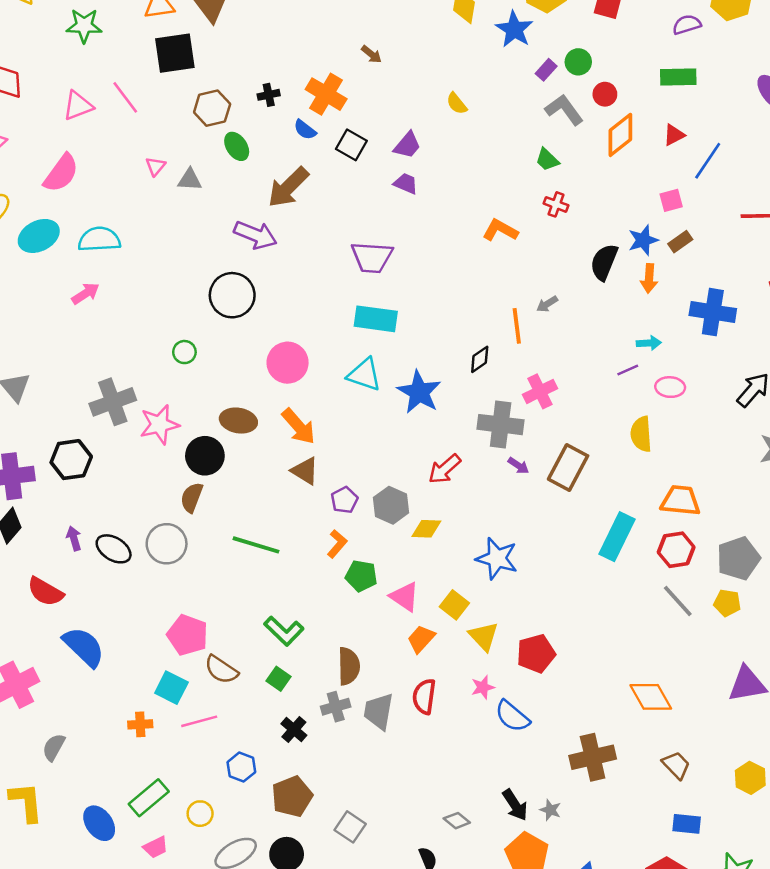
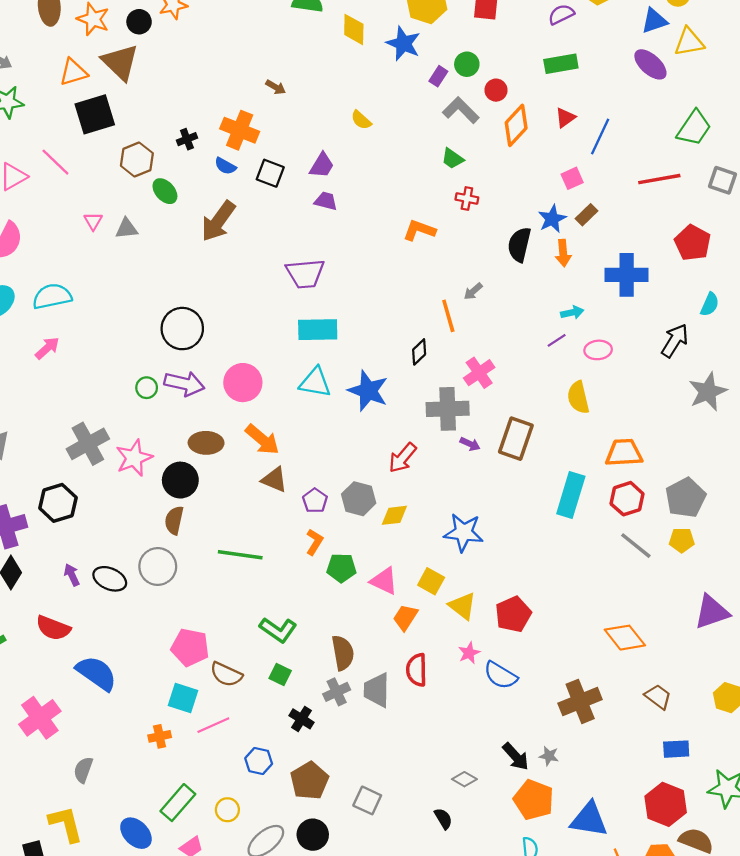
purple arrow: (255, 235) -> (184, 384), moved

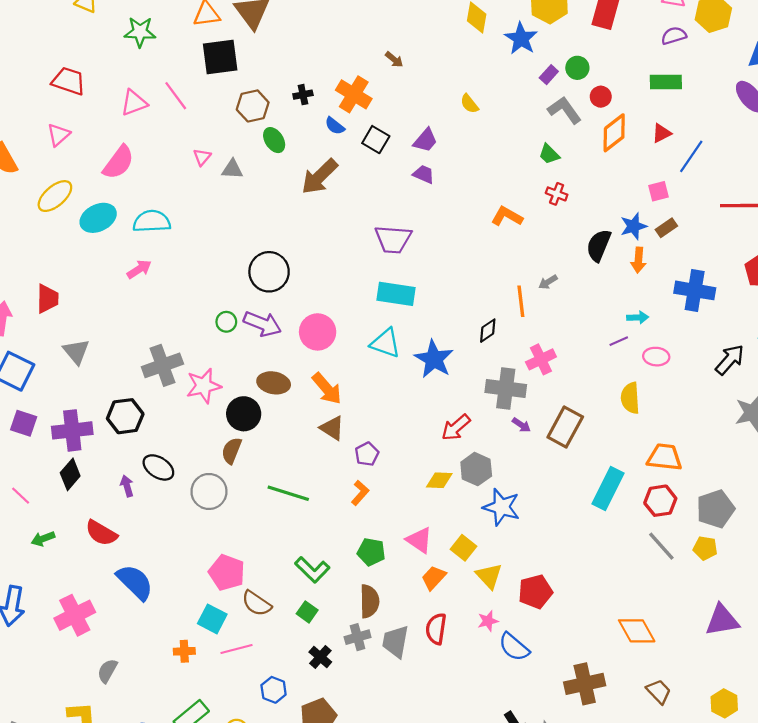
gray hexagon: (359, 499) -> (476, 469), moved
green pentagon: (341, 568) -> (371, 552), moved
black ellipse: (110, 579) -> (158, 467), moved

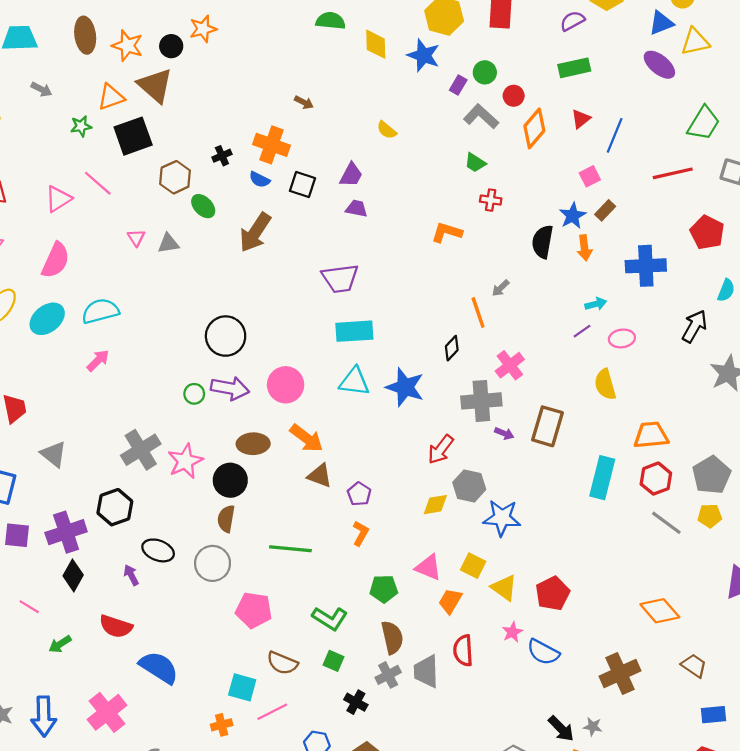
green star: (140, 32) -> (81, 126), moved, size x0.7
pink pentagon: (227, 573) -> (254, 610), moved

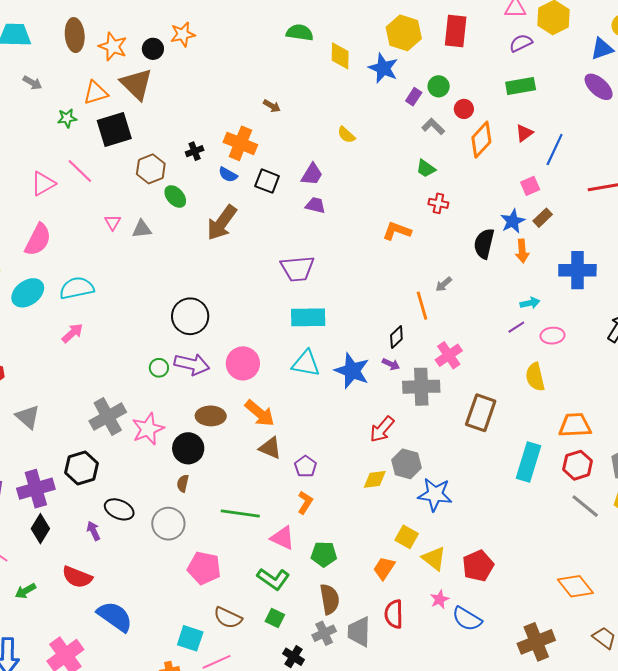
gray L-shape: (481, 116) -> (433, 126), size x0.7
purple arrow: (504, 433) -> (391, 364), moved
brown semicircle: (226, 519) -> (183, 483), size x0.7
pink triangle: (428, 567) -> (283, 538), moved

